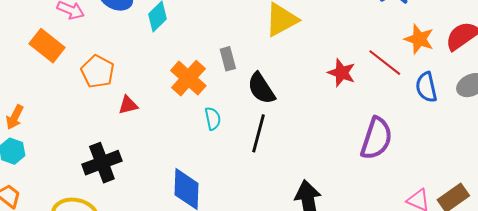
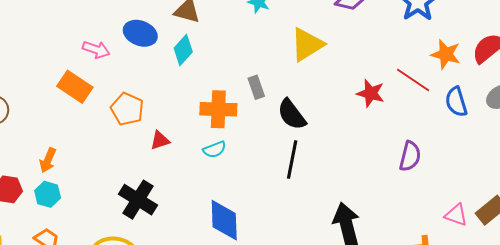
orange cross: (188, 78) -> (218, 109), turned -36
cyan semicircle: (213, 119) -> (214, 150), moved, turned 85
purple semicircle: (376, 138) -> (410, 156), size x0.7
black cross: (102, 163) -> (138, 200), turned -33

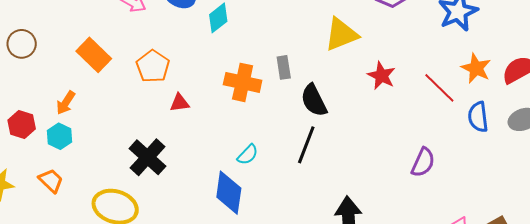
orange rectangle: (75, 87) -> (94, 55), moved
red star: (371, 93) -> (381, 76), moved
cyan semicircle: (214, 150) -> (248, 155), moved, turned -35

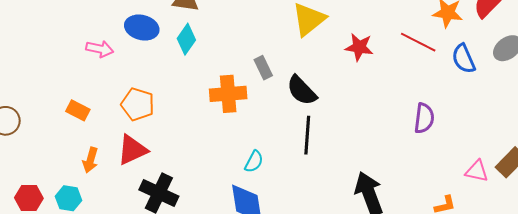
orange rectangle: (94, 55) -> (78, 110), size x0.7
orange arrow: (66, 103) -> (90, 160), moved
red triangle: (180, 103) -> (132, 150), moved, size x1.6

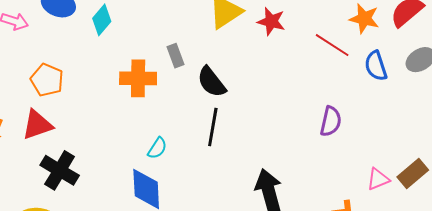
red star: (359, 47) -> (271, 21), moved
pink triangle: (477, 171) -> (378, 179), turned -40

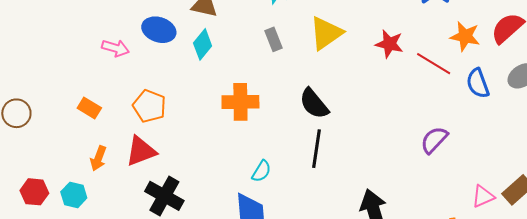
red star: (271, 21) -> (389, 44), moved
gray rectangle: (176, 56) -> (273, 39), moved
purple semicircle: (331, 121) -> (434, 140), turned -148

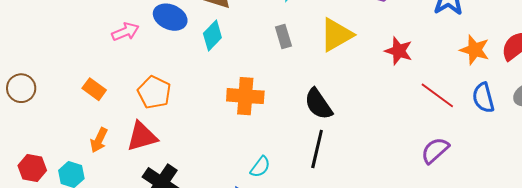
pink arrow: (115, 48) -> (125, 32), turned -44
red line: (434, 64) -> (437, 95), moved

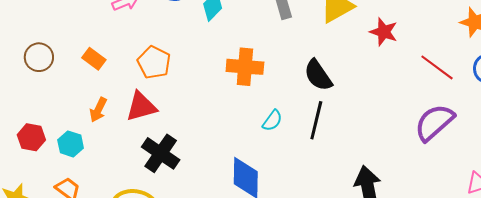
red star: (399, 51) -> (384, 32), moved
brown circle: (21, 88) -> (39, 57), moved
purple semicircle: (435, 150) -> (434, 122), size x1.4
cyan semicircle: (260, 167) -> (272, 121), moved

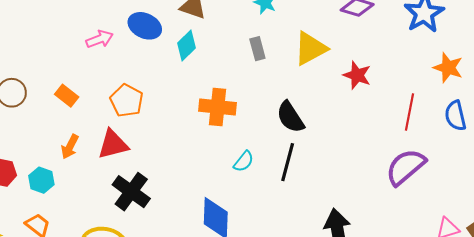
red line: (437, 67) -> (409, 112), turned 63

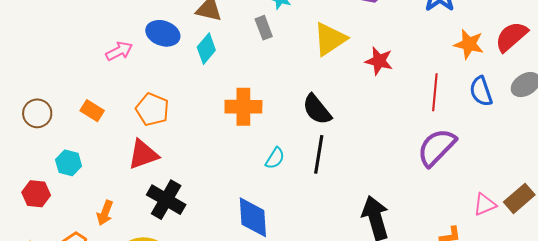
gray rectangle: (257, 49) -> (264, 28), moved
orange arrow: (70, 147) -> (105, 213), moved
cyan hexagon: (41, 180) -> (69, 163), moved

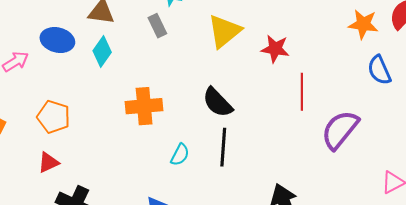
red line: (435, 92) -> (302, 92), moved
red triangle: (143, 154) -> (48, 162), size x0.7

